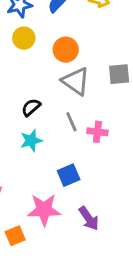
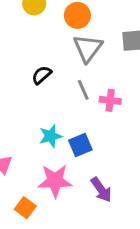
gray triangle: (76, 81) -> (88, 48), turned 32
cyan star: (31, 141) -> (51, 136), moved
orange square: (15, 236) -> (25, 208), turned -30

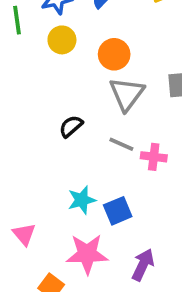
gray line: (83, 90) -> (121, 144), turned -42
purple arrow: (101, 190) -> (143, 265), turned -120

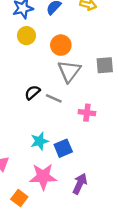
gray line: (121, 144) -> (54, 98), moved

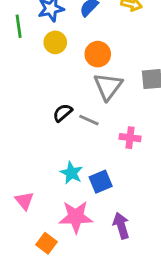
cyan star: (40, 141) -> (71, 173), turned -30
purple arrow: (80, 184) -> (121, 226), turned -42

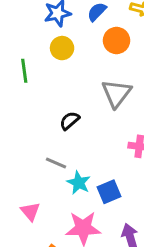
green line: (19, 26) -> (24, 71), moved
orange circle: (98, 54) -> (116, 40), moved
gray line: (89, 120) -> (56, 163), moved

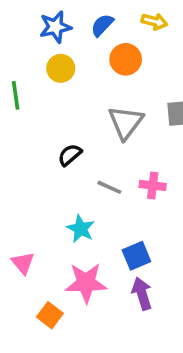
gray line: (56, 163) -> (109, 187), moved
blue square: (109, 192) -> (136, 256), moved

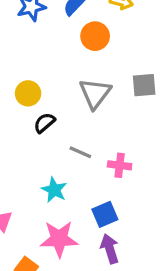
yellow circle: (61, 68) -> (28, 93), moved
pink cross: (153, 185) -> (120, 165), moved

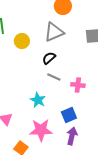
gray triangle: (95, 93) -> (54, 32), moved, turned 30
black semicircle: (44, 123) -> (49, 58), moved
purple arrow: (110, 249) -> (72, 136), turned 30

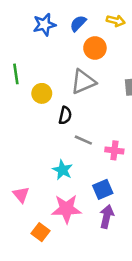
black semicircle: (49, 58) -> (65, 115), moved, turned 144

